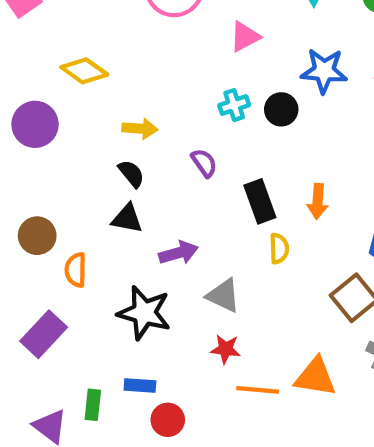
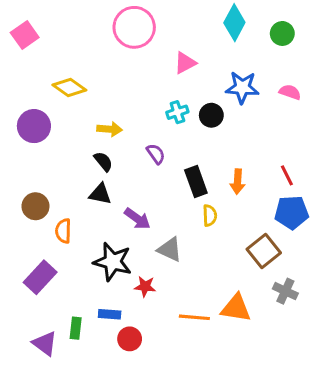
purple arrow: (178, 253) -> (137, 219), turned 52
red star: (226, 349) -> (145, 286), moved

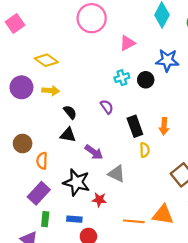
yellow arrow: (110, 129) -> (51, 91), moved
purple rectangle: (40, 277) -> (39, 193), moved
green rectangle: (76, 328) -> (45, 219), moved

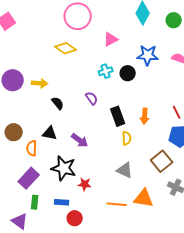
yellow diamond: (46, 60) -> (66, 48), moved
black triangle: (68, 135) -> (50, 133), moved
gray triangle: (117, 174) -> (125, 170), moved

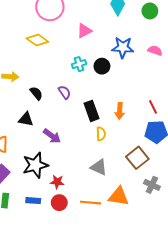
black semicircle: (58, 103) -> (36, 93), moved
black triangle: (50, 133) -> (26, 119), moved
black star: (64, 168) -> (35, 165), turned -30
red circle: (75, 218) -> (59, 203), moved

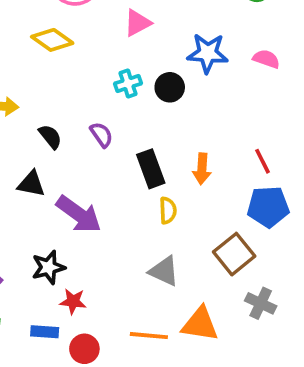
purple arrow: (52, 136) -> (79, 214), size x1.4
black star: (35, 165) -> (48, 267), size x0.7
red star: (57, 182) -> (73, 301), moved
red circle: (59, 203) -> (84, 349), moved

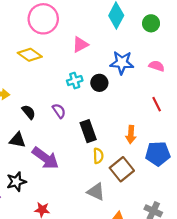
red line: (263, 161) -> (157, 104), moved
orange arrow: (202, 169) -> (131, 134), moved
brown square: (234, 254) -> (122, 169), moved
black star: (48, 267) -> (16, 182), moved

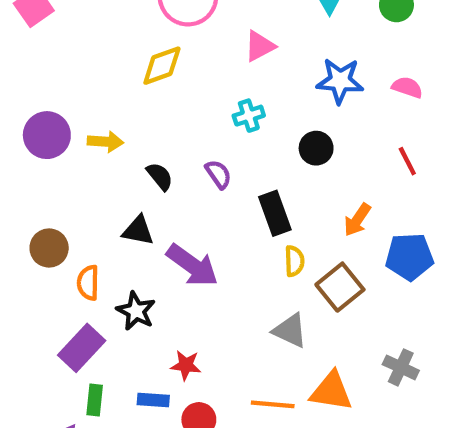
yellow diamond: (30, 55) -> (162, 66), turned -55
black circle: (99, 83) -> (316, 148), moved
orange arrow: (131, 134) -> (357, 220), turned 30
black star: (16, 182) -> (136, 311), turned -30

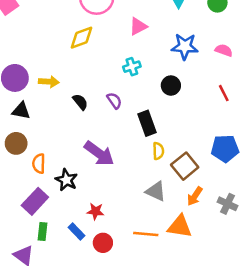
orange arrow: (357, 220) -> (195, 196), moved
black triangle: (138, 231) -> (21, 111), moved
gray cross: (401, 367) -> (228, 204), moved
blue rectangle: (153, 400) -> (77, 231), turned 42

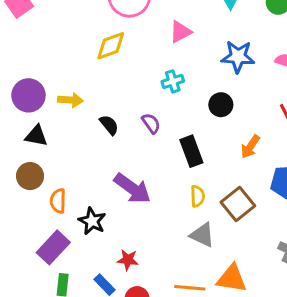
yellow semicircle: (158, 151) -> (198, 196), moved
orange arrow: (195, 196) -> (250, 147), moved

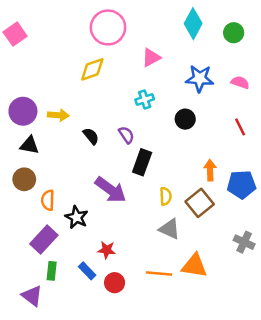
orange arrow: (250, 147) -> (210, 170), moved, turned 144
black rectangle: (191, 151) -> (142, 162), moved, turned 40

